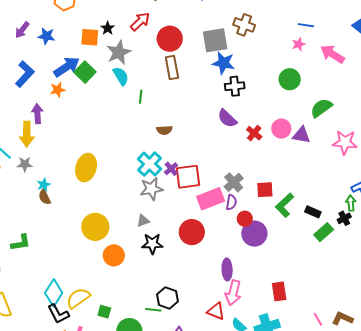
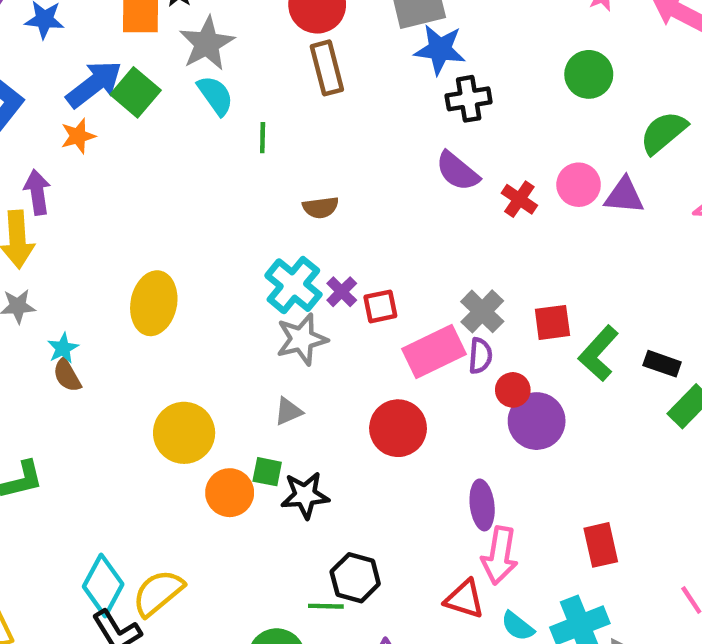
red square: (188, 177) -> (380, 306), size x0.6
black star: (152, 244) -> (305, 495), moved
green square: (104, 312) -> (267, 472), moved

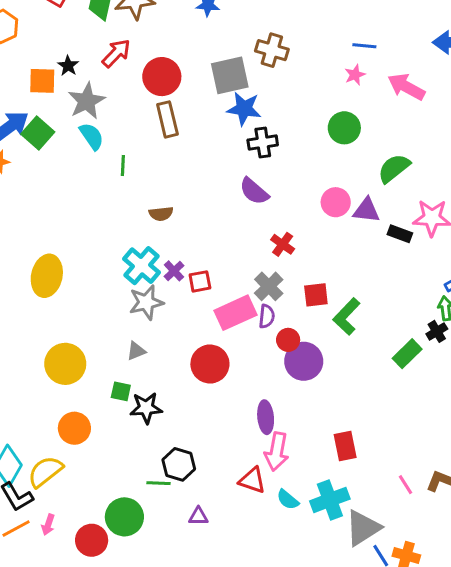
red cross: (519, 199) -> (283, 244), moved
black rectangle: (662, 364) -> (400, 234), moved
orange circle: (230, 493) -> (74, 428), moved

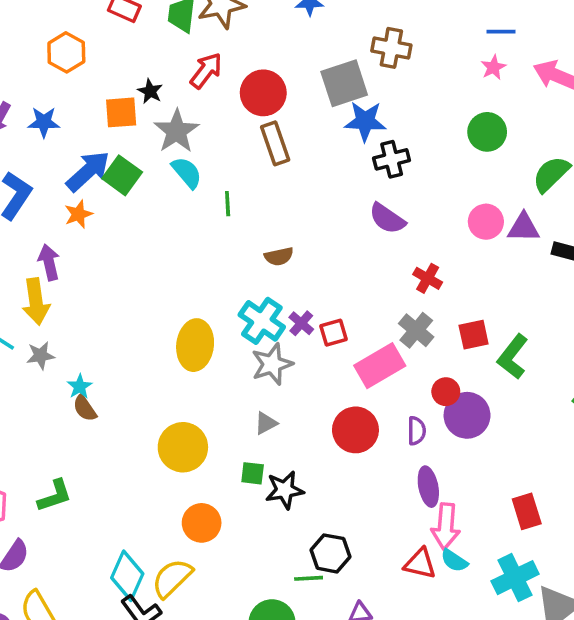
yellow ellipse: (47, 276) -> (195, 345), moved
purple semicircle: (267, 316) -> (417, 431), moved
cyan semicircle: (288, 500) -> (454, 561), moved

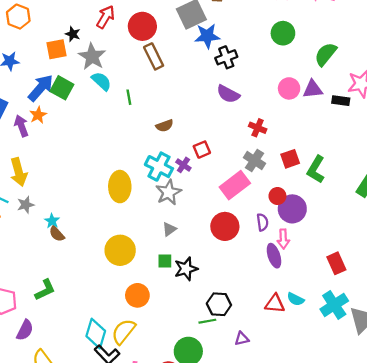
purple arrow: (49, 262) -> (21, 126), moved
red square: (334, 333) -> (202, 150), moved
pink arrow: (446, 526) -> (283, 239), moved, size x0.7

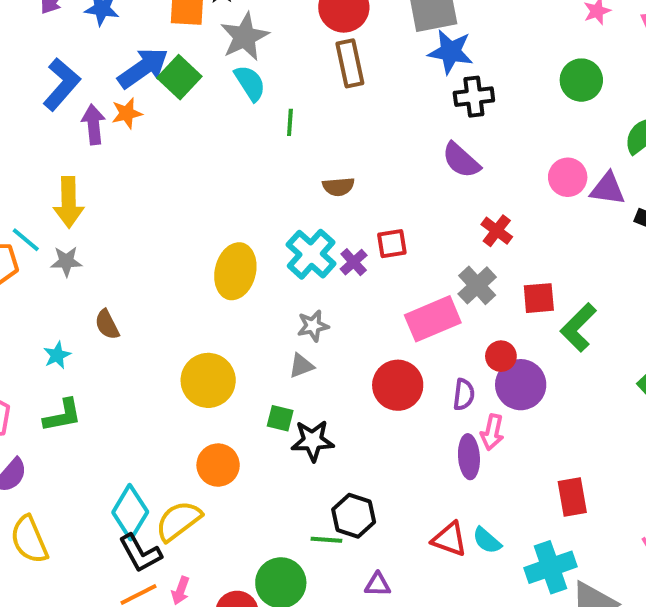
gray star: (169, 192) -> (313, 326), moved, size x0.7
cyan star: (52, 221) -> (57, 355), moved

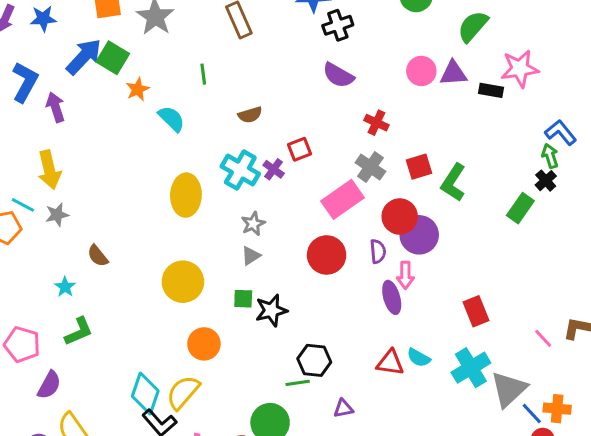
cyan semicircle: (250, 83) -> (172, 119), moved
orange star: (127, 113) -> (138, 89), moved
red circle: (501, 356) -> (400, 217), size x1.5

